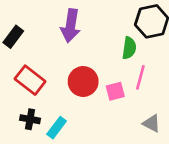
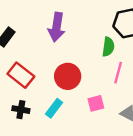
pink square: (115, 91) -> (96, 103), moved
cyan rectangle: (57, 128) -> (54, 108), moved

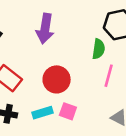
pink square: (96, 103) -> (68, 111), moved, turned 35
cyan rectangle: (54, 108) -> (43, 113), turned 36

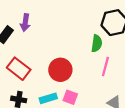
purple arrow: (45, 29) -> (25, 23), moved, size x0.7

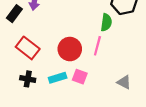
pink line: (105, 66) -> (97, 46), moved

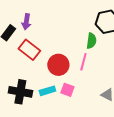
red rectangle: (28, 48) -> (29, 50), moved
black cross: (28, 79) -> (20, 92), size x1.6

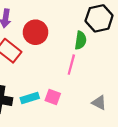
red circle: (58, 65) -> (36, 32), moved

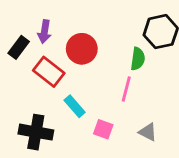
cyan rectangle: (30, 98) -> (75, 106), moved, turned 66
gray triangle: (99, 103) -> (148, 132), moved

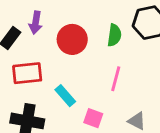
green semicircle: (138, 59) -> (114, 35), moved
red rectangle: (49, 72) -> (27, 73), moved, turned -44

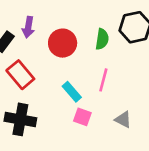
red rectangle: (27, 73) -> (20, 75), turned 56
cyan rectangle: (65, 96) -> (72, 92), moved

